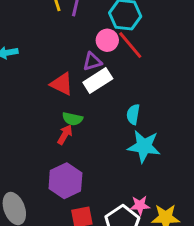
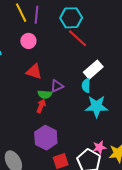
pink circle: (107, 40) -> (28, 41), moved
purple triangle: (92, 62) -> (57, 86), moved
white rectangle: (98, 80) -> (93, 70), moved

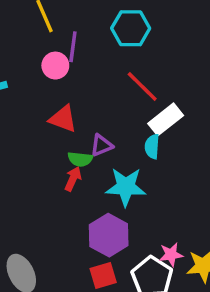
purple line: (36, 15) -> (73, 47), moved
red line: (77, 38) -> (142, 86), moved
cyan star: (97, 106) -> (126, 187), moved
purple hexagon: (46, 138) -> (109, 235), moved

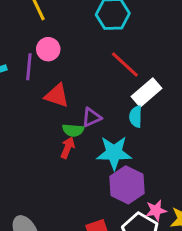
purple line: (73, 47) -> (29, 67), moved
purple hexagon: (109, 235) -> (127, 185), moved

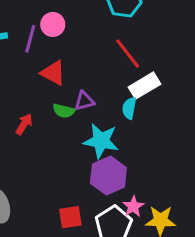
red arrow: (68, 148) -> (24, 124), moved
pink star: (156, 210) -> (133, 206), turned -30

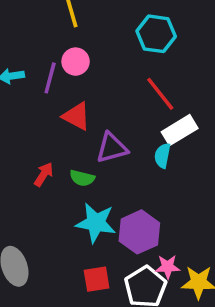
purple triangle: (84, 101) -> (112, 148), size x1.4
green semicircle: (64, 111) -> (82, 178), moved
cyan star: (101, 141) -> (96, 223), moved
pink star: (133, 206) -> (168, 267), turned 30

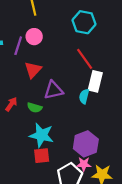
red triangle: (76, 116) -> (33, 70), turned 42
white rectangle: (180, 130) -> (95, 81), turned -48
purple hexagon: (139, 232) -> (86, 144), moved
red square: (97, 279) -> (42, 156), moved

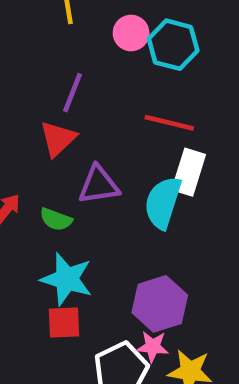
pink circle: (34, 37) -> (131, 33), moved
purple line: (18, 46) -> (72, 93), moved
red line: (85, 59) -> (169, 123), turned -45
cyan semicircle: (84, 96) -> (163, 203), size x1.6

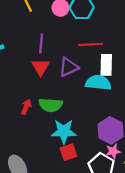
purple triangle: (99, 185) -> (69, 67), moved
cyan semicircle: (163, 203) -> (98, 83), turned 95
green semicircle: (56, 219) -> (51, 105), size x1.5

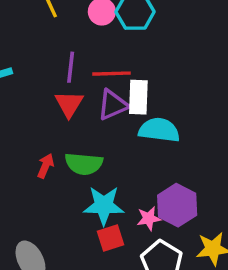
red line: (90, 44) -> (112, 74), moved
white rectangle: (106, 65) -> (138, 97), moved
pink star: (113, 151) -> (149, 218), moved

